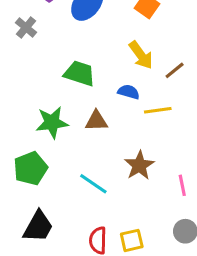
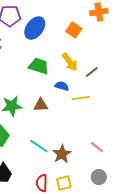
green trapezoid: (80, 73) -> (39, 66), moved
brown star: (139, 165) -> (62, 154), moved
pink line: (182, 185) -> (97, 147), turned -40

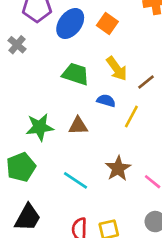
orange square: (74, 30) -> (107, 23), moved
yellow line: (81, 98) -> (131, 117), turned -54
brown star: (62, 154) -> (118, 168), moved

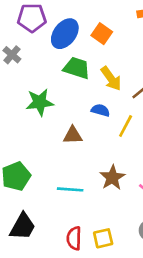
green trapezoid: (75, 74) -> (77, 68), moved
green star: (40, 127) -> (40, 102), moved
cyan line: (75, 180) -> (70, 189), turned -30

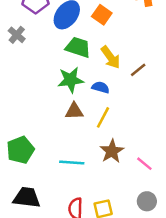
green star: (40, 102) -> (71, 80), moved
yellow line: (126, 126) -> (103, 117), moved
black trapezoid: (23, 226) -> (27, 198), turned -112

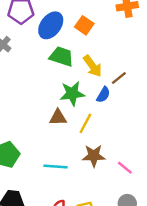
green star: (71, 80) -> (72, 94), moved
blue semicircle: (101, 87) -> (103, 95), moved, turned 105
brown star: (112, 151) -> (94, 156), turned 30

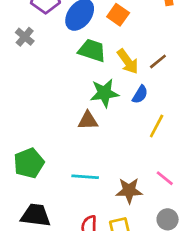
brown line: (119, 78) -> (158, 61), moved
yellow line: (85, 123) -> (157, 126), moved
brown star: (94, 156) -> (129, 191), moved

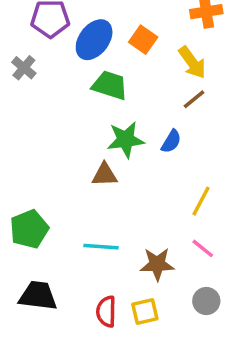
yellow arrow: (128, 61) -> (192, 62), moved
yellow line: (157, 126) -> (201, 201), moved

